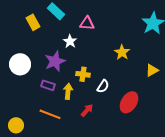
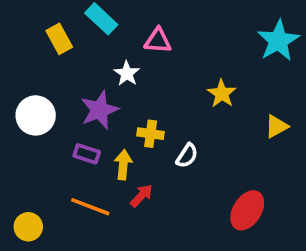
red ellipse: (129, 102) -> (247, 210), moved
red arrow: (87, 110) -> (141, 196), moved

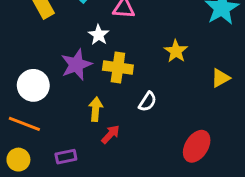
white circle: (36, 115) -> (33, 85), moved
yellow cross: (151, 134) -> (118, 68), moved, size x1.4
purple rectangle: (87, 154) -> (66, 157), moved, turned -30
orange line: (90, 207) -> (24, 124), moved

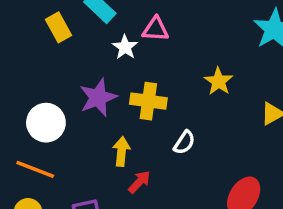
white star: (99, 35) -> (125, 47), moved

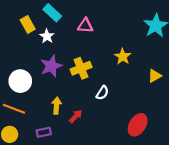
white star: (125, 47) -> (47, 36), moved
yellow cross: (148, 101) -> (81, 68), turned -30
yellow arrow: (121, 151) -> (57, 106), moved

